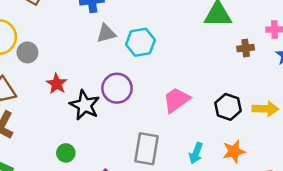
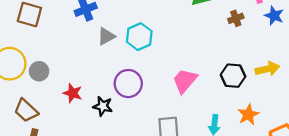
black star: (85, 105) -> (103, 106), size x0.7

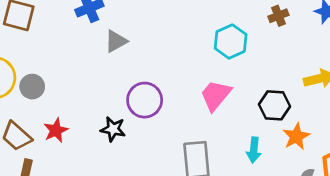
cyan hexagon: (139, 37) -> (231, 41), moved
black hexagon: (233, 76) -> (274, 105), moved
red star: (73, 93) -> (56, 130), moved, turned 30

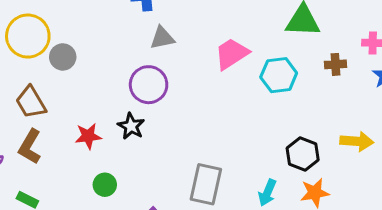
pink trapezoid: (216, 95) -> (232, 54), moved
purple circle: (145, 100) -> (149, 85), moved
red star: (56, 130) -> (88, 136), moved

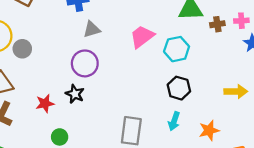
brown cross: (336, 64) -> (217, 24), moved
black hexagon: (303, 154) -> (179, 88), moved
cyan arrow: (267, 193) -> (174, 121), moved

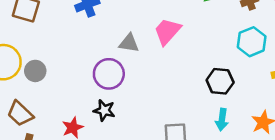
gray triangle: (92, 29) -> (129, 43), moved, turned 36
cyan hexagon: (177, 49) -> (252, 42), moved

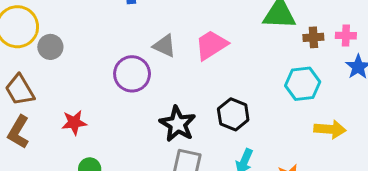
black hexagon: (220, 81) -> (233, 114), moved
black star: (104, 110) -> (178, 124), moved, size x1.4

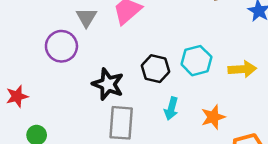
gray triangle: (165, 46) -> (86, 17), turned 45
cyan hexagon: (303, 84) -> (196, 61), moved

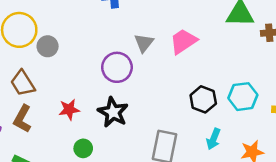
black star: (108, 84) -> (113, 112), moved

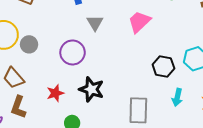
gray triangle: (144, 43) -> (95, 23), moved
purple circle: (117, 67) -> (73, 52), moved

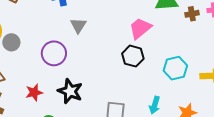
pink trapezoid: (139, 22) -> (140, 28), moved
black hexagon: (163, 67) -> (133, 56), moved

